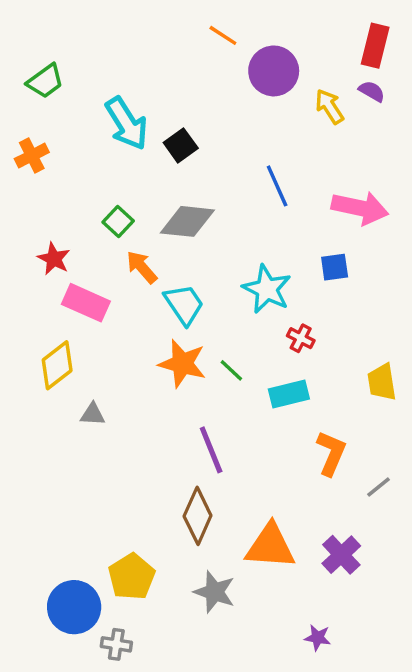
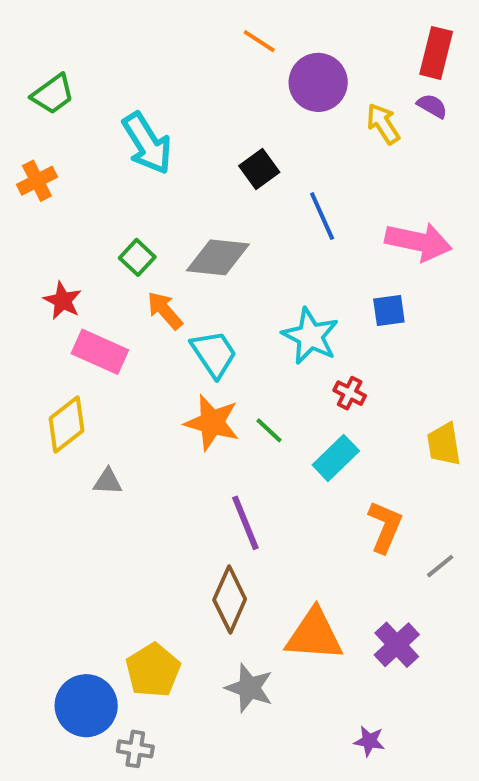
black square: (181, 145) -> (259, 169), moved
cyan rectangle: (289, 394) -> (336, 458), turned -30

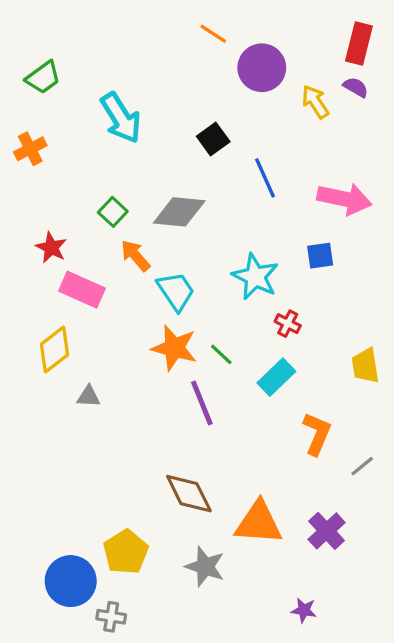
purple line: (245, 523) -> (202, 403), moved
brown diamond: (230, 600) -> (189, 494), turned -50

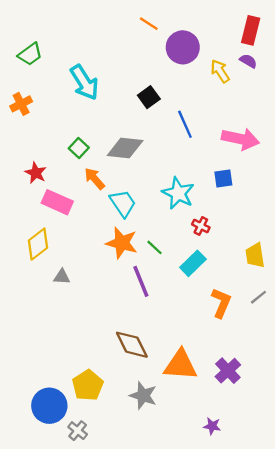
gray line: (362, 466) -> (258, 297), moved
gray cross: (111, 617) -> (78, 431), turned 30

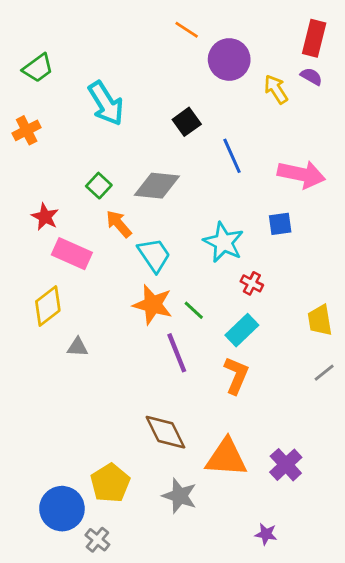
orange L-shape: (221, 303) -> (236, 375), moved

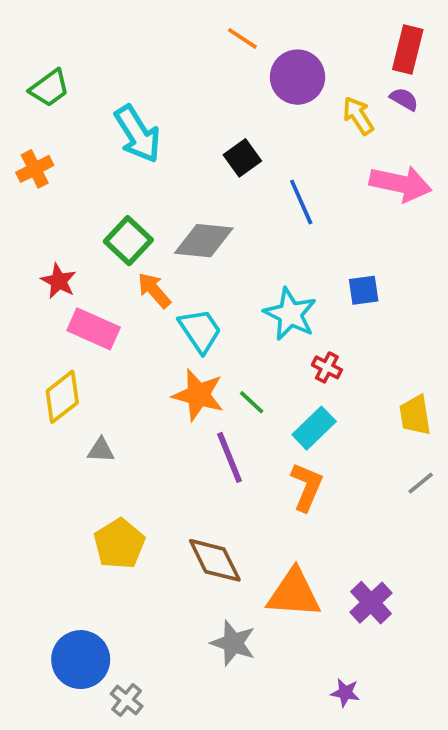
pink arrow: (301, 174) -> (400, 184), moved
green square: (99, 186) -> (128, 241), size x1.4
yellow pentagon: (110, 483) -> (119, 544), moved

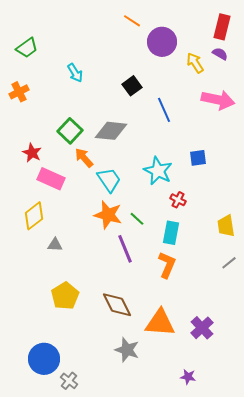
cyan arrow: (138, 134) -> (75, 73), size x0.6
cyan rectangle: (314, 428) -> (171, 233), turned -35

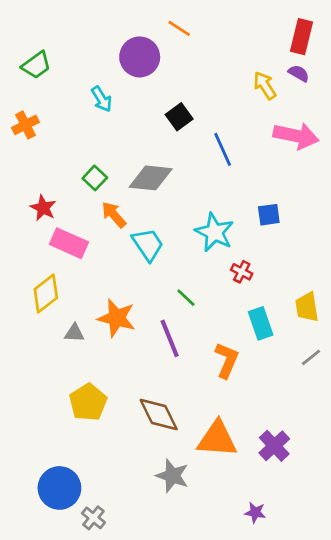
purple circle: (162, 42) -> (140, 57), moved
green square: (70, 131) -> (95, 178), size x0.7
orange star: (108, 215) -> (117, 318), moved
cyan rectangle: (171, 233) -> (261, 323), moved, turned -30

